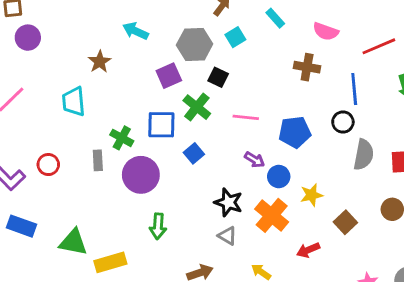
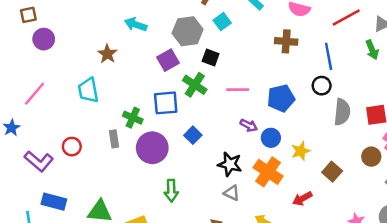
blue square: (194, 153) -> (193, 135), moved

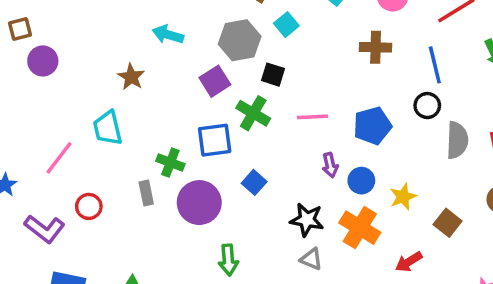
pink line: (35, 94) -> (59, 158), moved
purple arrow: (249, 125) -> (330, 165), turned 54

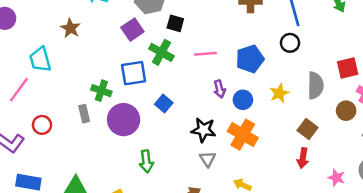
cyan trapezoid: (108, 128) -> (40, 60), moved
gray semicircle: (457, 140) -> (315, 85), moved
yellow star: (403, 197) -> (279, 93), moved
gray triangle: (311, 259) -> (208, 159), turned 36
red arrow: (409, 262) -> (303, 158), moved, turned -48

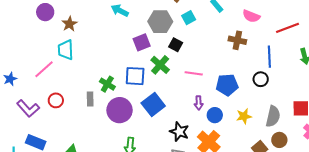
brown star: (70, 28) -> (69, 24), moved
blue square: (164, 104) -> (153, 105), size x1.6
brown circle: (346, 111) -> (279, 140), moved

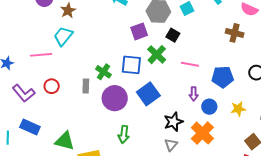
cyan trapezoid: (66, 50) -> (63, 36), turned 40
pink line: (44, 69) -> (41, 55), turned 35
black star: (179, 132) -> (173, 122), turned 30

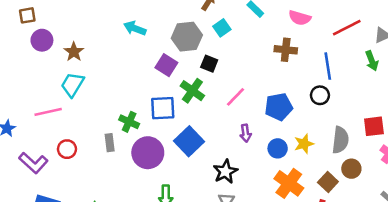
purple square: (139, 31) -> (166, 65), turned -30
pink line: (190, 64) -> (236, 97), turned -48
blue circle: (209, 107) -> (278, 148), moved
orange cross: (202, 133) -> (289, 183), moved

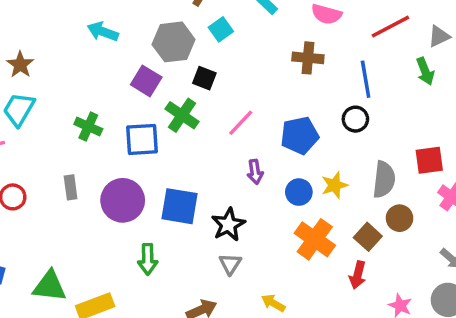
green cross: (129, 122) -> (88, 127), moved
blue square: (189, 141) -> (179, 206), moved, turned -36

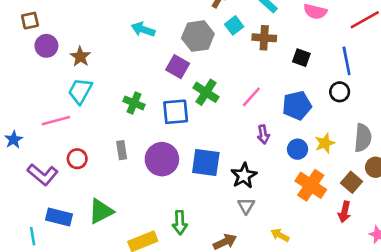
brown cross: (308, 58) -> (264, 38), moved
black square: (204, 78) -> (301, 58), moved
green arrow: (148, 259) -> (180, 223), moved
green triangle: (50, 286) -> (101, 211), moved, turned -32

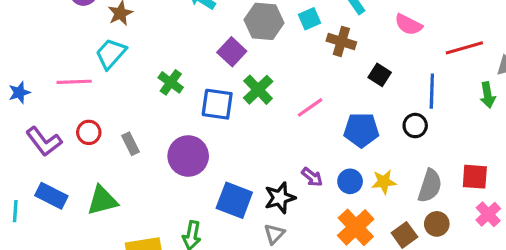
purple arrow: (263, 134) -> (312, 177), moved, turned -54
gray rectangle: (122, 150) -> (130, 144), moved, turned -30
blue square: (206, 163) -> (234, 200), moved

